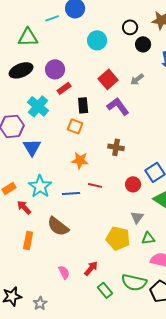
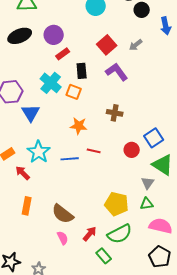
cyan cross: (38, 106) -> (51, 83), moved
gray triangle: (137, 217) -> (148, 183), moved
brown semicircle: (58, 226) -> (63, 214), moved
green semicircle: (134, 282) -> (120, 234), moved, turned -40

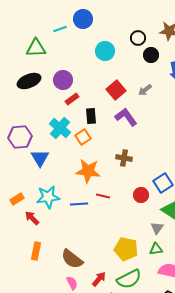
orange square: (74, 92) -> (83, 137), turned 35
orange star: (79, 126) -> (88, 171), size x1.4
cyan star: (39, 152) -> (48, 197), turned 30

